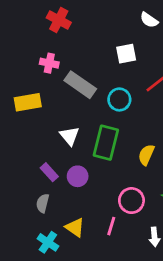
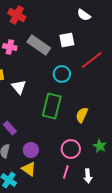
gray rectangle: (80, 85) -> (39, 45), moved
white triangle: (70, 136) -> (19, 87), moved
purple circle: (78, 176) -> (31, 150), moved
pink line: (111, 226) -> (66, 172), moved

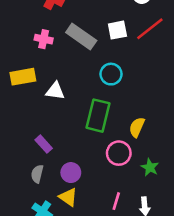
red line: (92, 60) -> (150, 29), moved
white triangle: (19, 87) -> (55, 91), turned -42
green star: (100, 146) -> (150, 167), moved
pink circle: (71, 149) -> (119, 153), moved

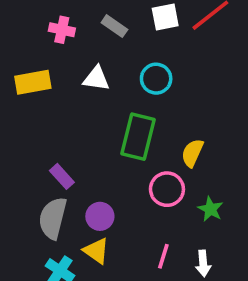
gray rectangle: (81, 37) -> (114, 26), size x0.6
white triangle: (55, 91) -> (96, 79), moved
gray semicircle: (37, 174) -> (53, 218), size x1.6

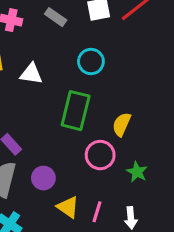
white triangle: (96, 79) -> (31, 74), moved
yellow triangle: (96, 251) -> (68, 207), moved

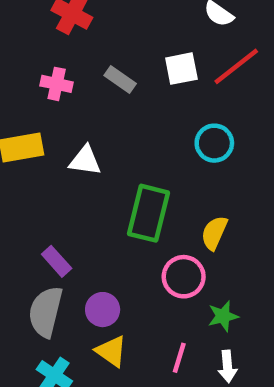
cyan circle: (91, 61) -> (214, 143), moved
green star: (137, 172) -> (223, 316), moved, turned 30
yellow triangle: (68, 207) -> (111, 351), moved

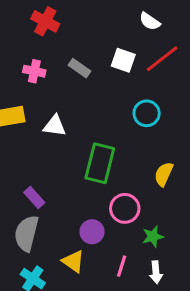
white square: (181, 69) -> (123, 60), turned 30
yellow semicircle: (214, 233) -> (164, 174), moved
purple circle: (103, 310) -> (92, 232), moved

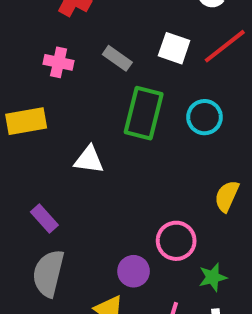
white triangle: (55, 126) -> (89, 160), moved
green rectangle: (100, 163) -> (144, 113), moved
purple rectangle: (34, 197) -> (44, 218), moved

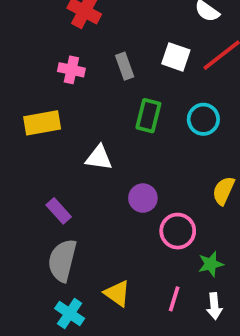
gray rectangle: (117, 58) -> (125, 66), turned 35
green rectangle: (144, 113) -> (148, 116), size x0.7
purple circle: (134, 271) -> (143, 198), moved

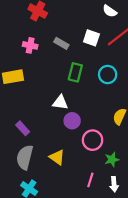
gray rectangle: (125, 66) -> (61, 43), turned -40
white triangle: (99, 158) -> (60, 102), moved
yellow triangle: (117, 293) -> (57, 157), moved

